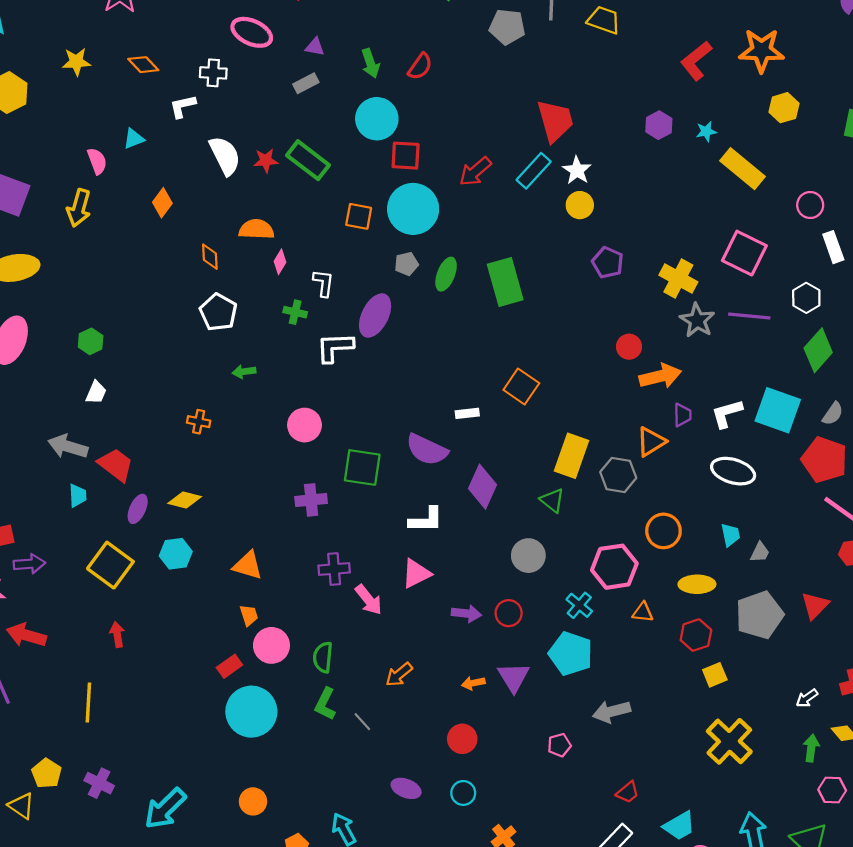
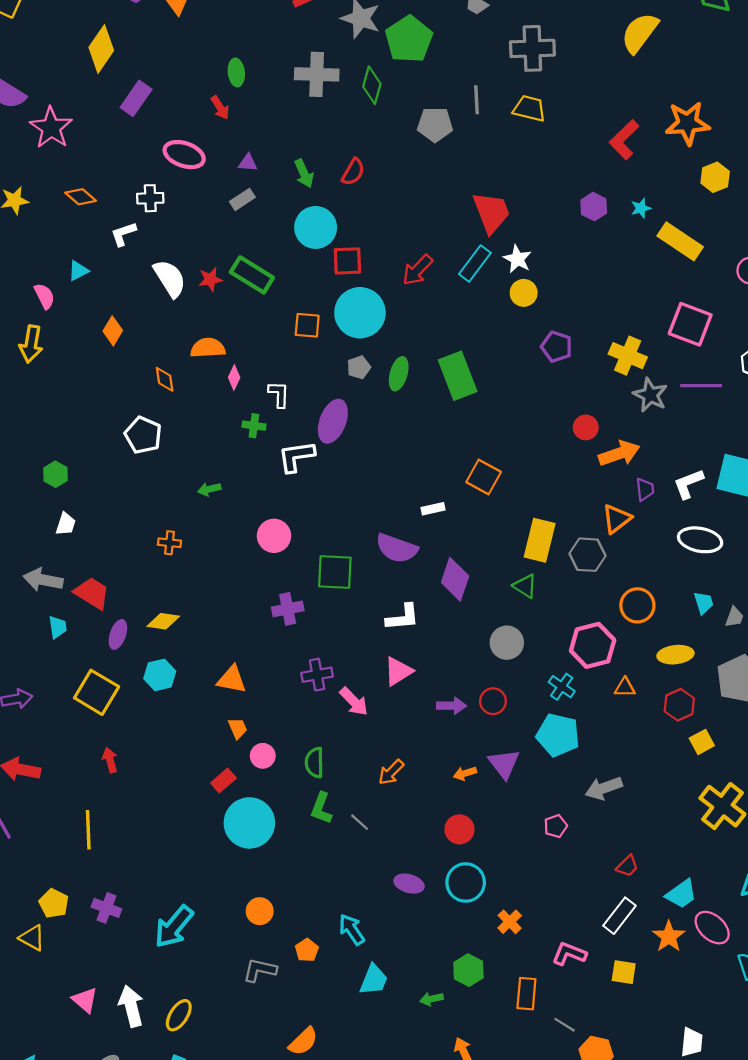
white pentagon: (218, 312) -> (143, 435), moved
pink circle: (271, 645) -> (263, 756), size x0.7
cyan circle: (463, 793) -> (466, 883), size x1.6

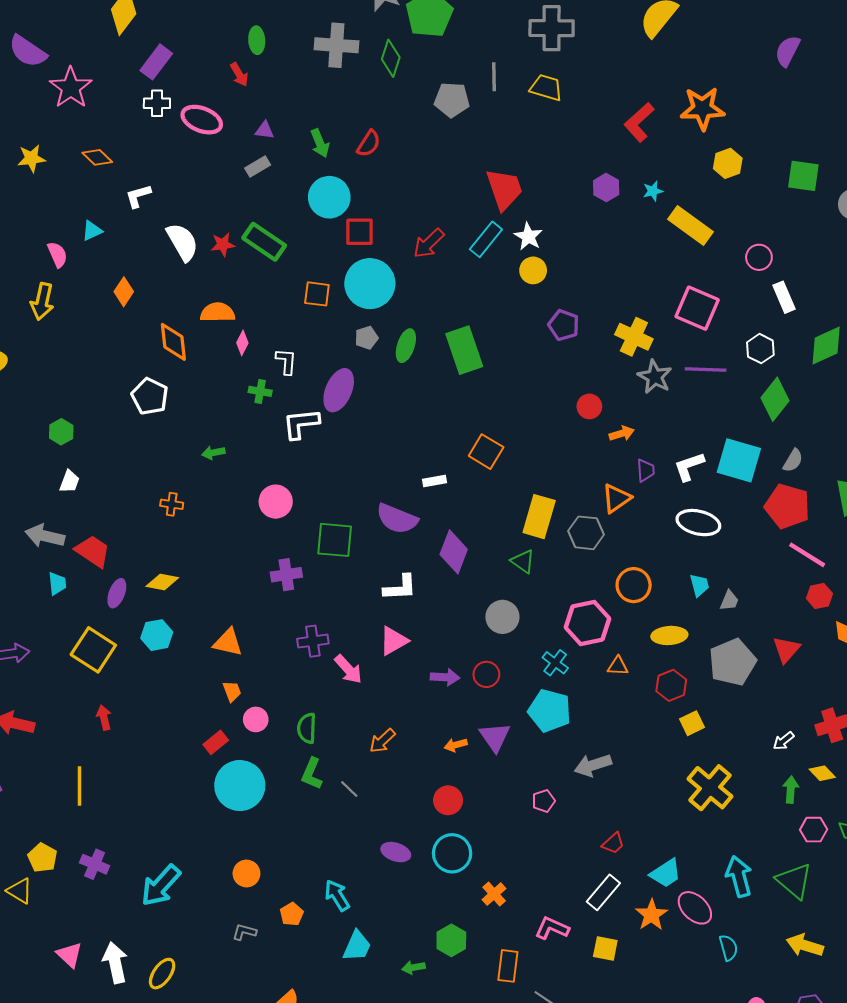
white cross: (150, 198) -> (157, 103), moved
orange diamond: (165, 379) -> (173, 342), size x1.5
orange arrow: (619, 453) -> (622, 434), size x0.6
gray L-shape: (260, 970) -> (244, 932), size x0.7

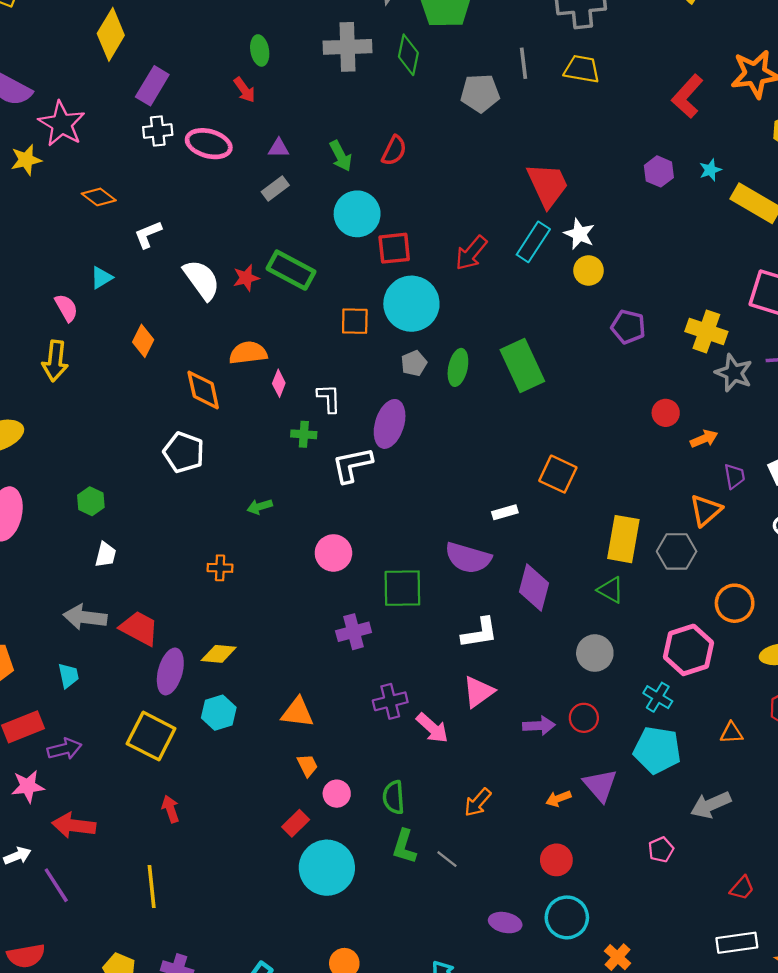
yellow star: (31, 158) -> (26, 160), moved
cyan trapezoid: (57, 584) -> (68, 676), moved
purple ellipse: (117, 593) -> (170, 671), size x1.4
orange triangle: (618, 666) -> (731, 733), moved
white rectangle: (603, 892) -> (737, 943), turned 48

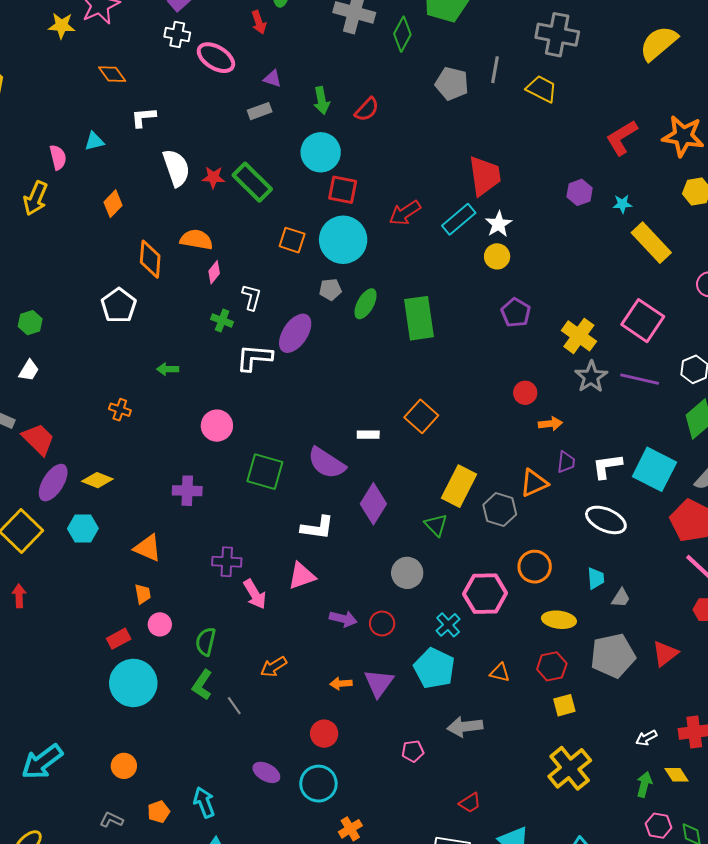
purple cross: (354, 632) -> (187, 491), moved

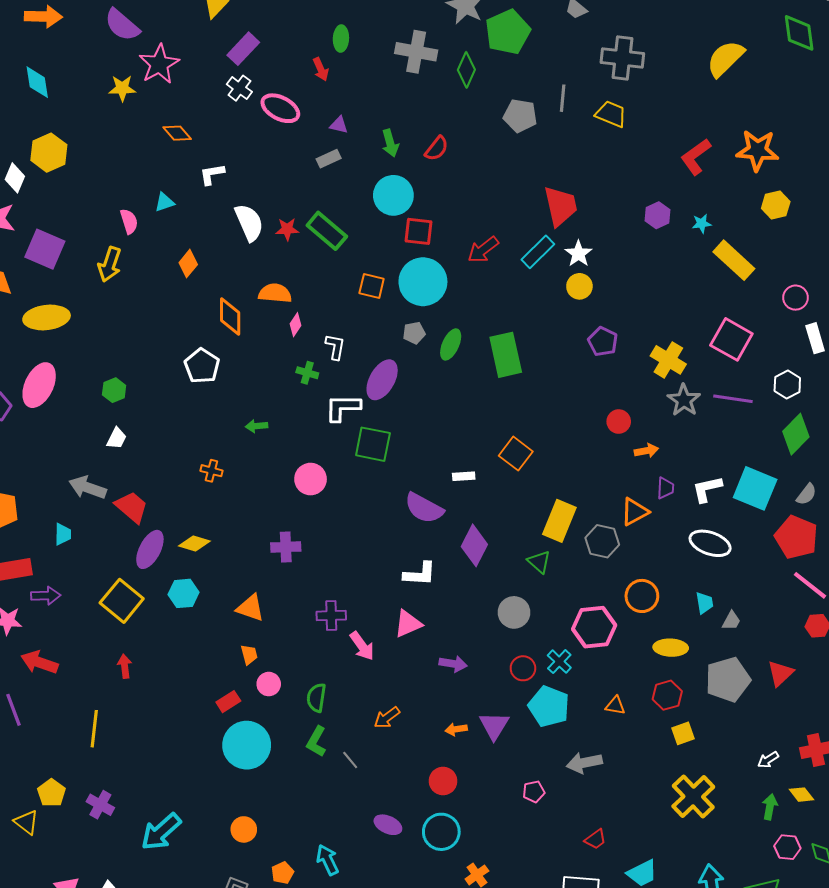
white cross: (177, 35) -> (239, 88), turned 30
green square: (265, 472) -> (373, 444), moved
red circle: (382, 623) -> (523, 668), moved

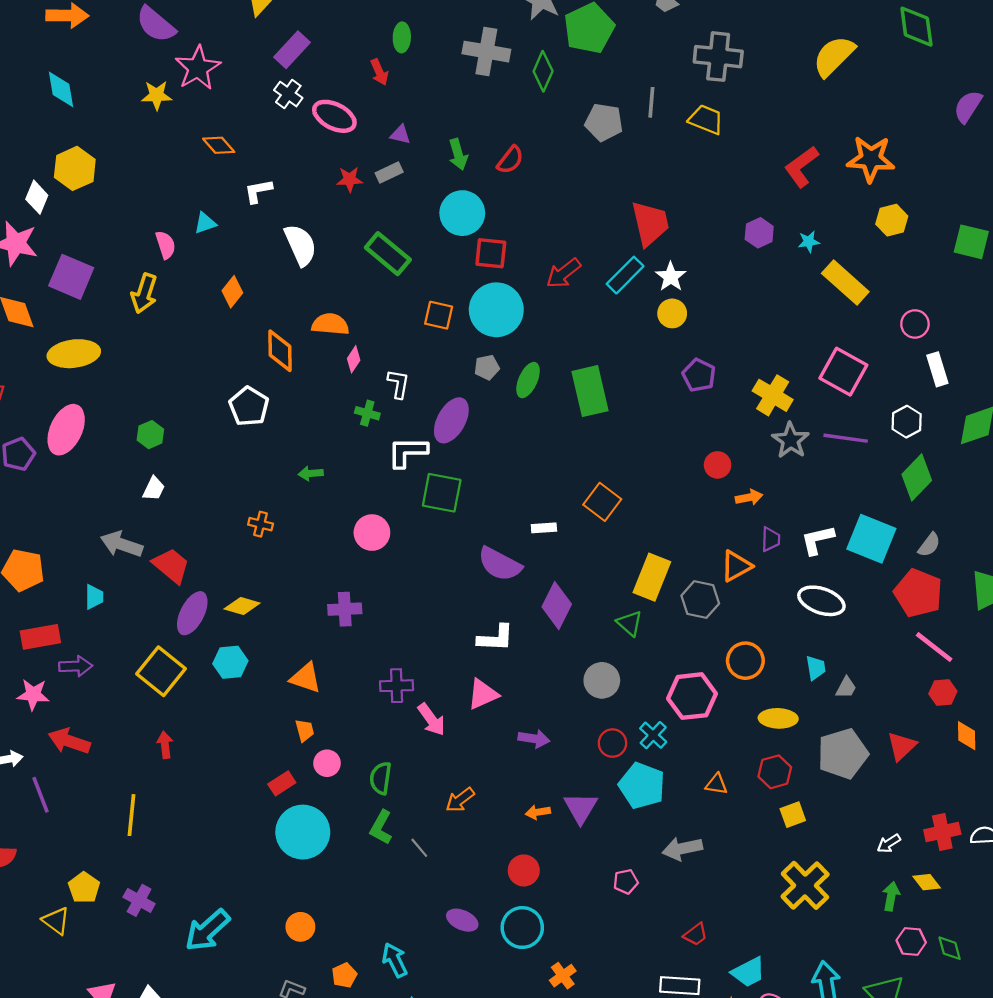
red star: (287, 229) -> (350, 179), moved

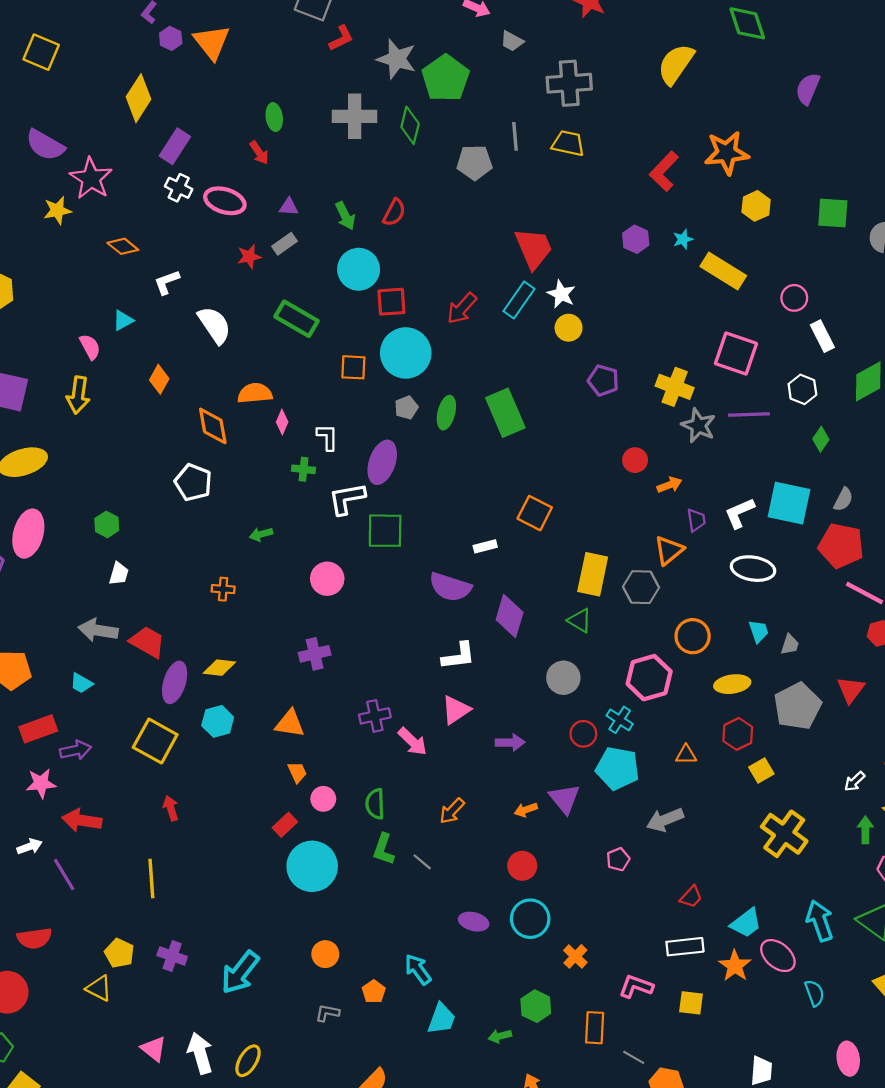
green diamond: (917, 477) -> (821, 439), size x0.6
cyan trapezoid: (94, 597) -> (81, 683), turned 130

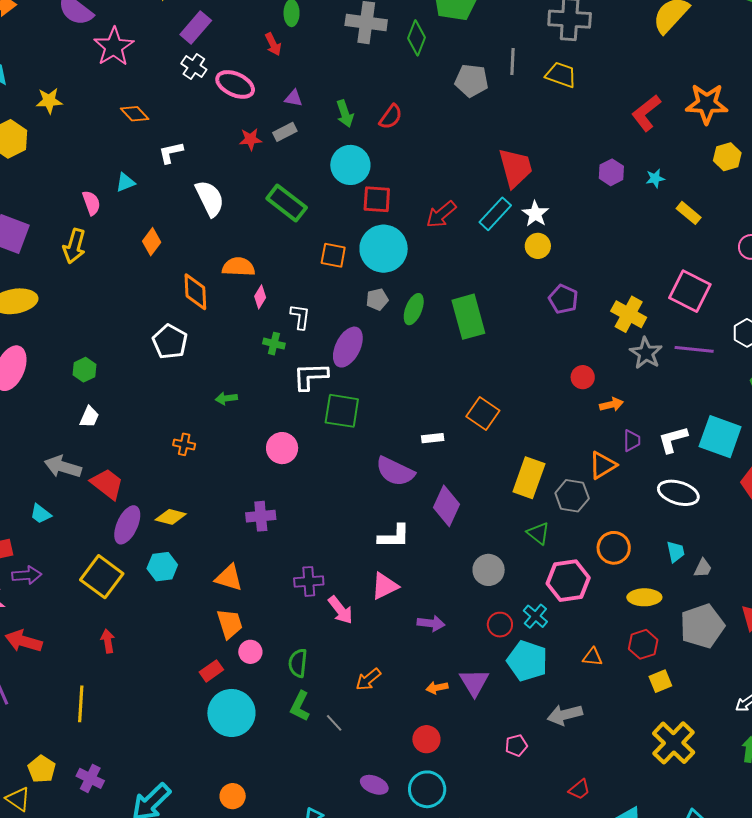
yellow star: (57, 210) -> (49, 101), moved
yellow rectangle: (723, 271) -> (689, 213), size x0.6
green triangle: (580, 620) -> (538, 533), moved
orange trapezoid: (297, 772) -> (230, 624), size x1.5

